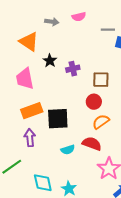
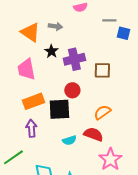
gray arrow: (52, 22) -> (55, 26), moved
purple cross: (73, 69) -> (74, 59), size x1.5
red circle: (94, 102) -> (72, 90), moved

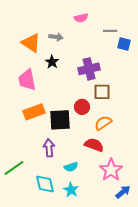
purple cross: (74, 59) -> (89, 69), moved
brown square: (102, 70) -> (102, 92), moved
red circle: (72, 90) -> (82, 107), moved
purple arrow: (31, 128) -> (49, 148), moved
cyan semicircle: (69, 140) -> (71, 167), moved

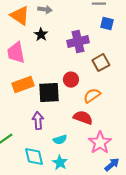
blue square: (124, 44) -> (107, 24), moved
brown square: (102, 92) -> (101, 63), moved, turned -30

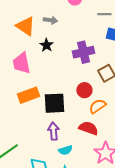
red circle: (71, 80) -> (84, 90), moved
purple arrow: (38, 121) -> (53, 131), moved

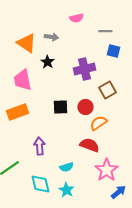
orange rectangle: (28, 95) -> (17, 112), moved
black square: (54, 103) -> (60, 107), moved, size x0.7
purple arrow: (53, 131) -> (39, 146), moved

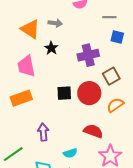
red circle: (85, 107) -> (89, 93), size x1.5
orange semicircle: (98, 123) -> (115, 105), moved

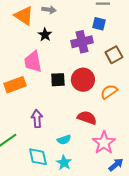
blue square: (117, 37) -> (99, 24), moved
pink trapezoid: (26, 66) -> (33, 62), moved
brown square: (111, 76) -> (114, 55), moved

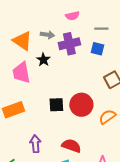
purple cross: (82, 42) -> (69, 44), moved
pink trapezoid: (33, 62) -> (21, 73), moved
red semicircle: (87, 118) -> (71, 146), moved

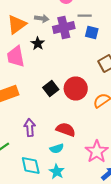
gray line: (101, 29) -> (85, 16), moved
orange triangle: (22, 41) -> (17, 24), turned 50
black square: (56, 105) -> (51, 88), turned -35

